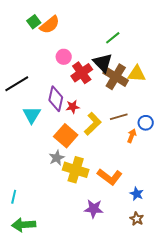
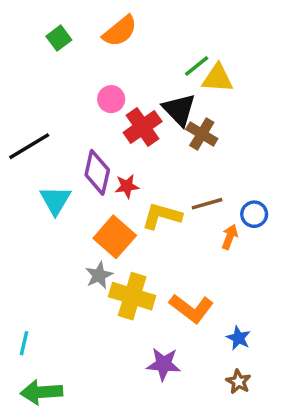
orange semicircle: (50, 25) -> (120, 31), moved
yellow triangle: (137, 74) -> (218, 78), moved
brown cross: (116, 77) -> (202, 134), size x0.7
yellow L-shape: (93, 124) -> (162, 216), turned -120

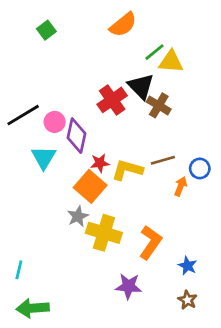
orange semicircle: (120, 31) -> (123, 25), moved
pink circle: (111, 99) -> (55, 122), moved
red star: (127, 186) -> (100, 163), moved
orange L-shape: (191, 308) -> (150, 242), turned -92

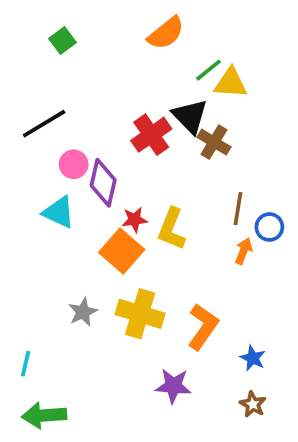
black line: (23, 115) -> (44, 124), moved
cyan triangle: (44, 158) -> (59, 212), turned -36
brown line: (163, 160) -> (238, 209), moved, turned -65
yellow L-shape: (127, 170) -> (171, 229), turned -84
gray star: (78, 216) -> (83, 312), moved

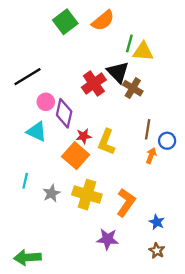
green square: (63, 40) -> (65, 22), moved, size x1.5
green line: (208, 70) -> (129, 43), turned -36
cyan line: (26, 364) -> (25, 181), moved

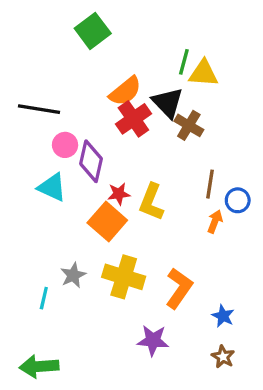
orange semicircle: (103, 21) -> (125, 91), moved
black line: (27, 77) -> (39, 109), turned 40
cyan line: (25, 181) -> (44, 298), moved

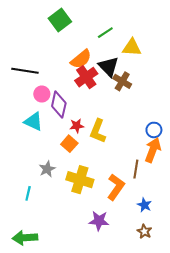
green line: (184, 62) -> (105, 33), moved, turned 42
brown line: (210, 184) -> (136, 169), moved
orange square: (107, 221) -> (69, 144), size x0.7
orange arrow: (215, 221) -> (153, 150), moved, size x1.6
gray star: (73, 275) -> (47, 169), moved

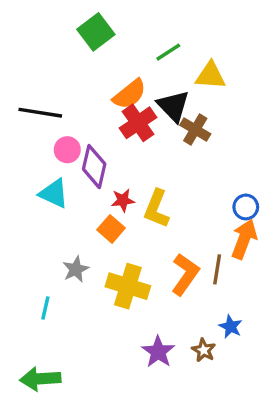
orange L-shape: (116, 187) -> (185, 274), moved
purple star: (99, 221) -> (158, 352), turned 30
brown star: (144, 231) -> (204, 350), moved

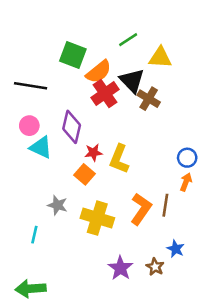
green square: (96, 32) -> (73, 55), moved, turned -32
pink circle: (67, 150) -> (29, 126), moved
orange arrow: (244, 239) -> (186, 182), size x0.6
gray star: (76, 269) -> (58, 205), turned -30

